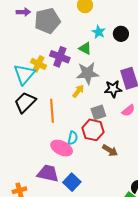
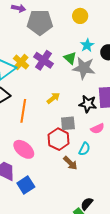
gray star: (88, 73) -> (84, 68), moved
cyan semicircle: (73, 138) -> (84, 149), moved

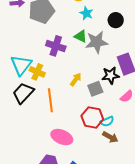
cyan star: (87, 45) -> (86, 13), moved
yellow cross: (21, 62) -> (37, 72), moved
gray square: (68, 123) -> (95, 89), moved
cyan semicircle: (84, 149) -> (107, 121), moved, turned 56

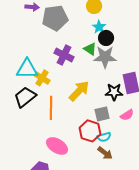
black circle: (116, 20) -> (106, 38), moved
cyan triangle: (21, 65) -> (27, 69), turned 45
yellow arrow: (76, 79) -> (79, 91), size x1.6
gray square: (95, 89) -> (102, 114), moved

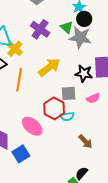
pink ellipse: (57, 146) -> (32, 126), moved
brown arrow: (105, 153) -> (85, 142), moved

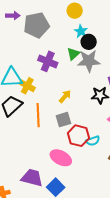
green triangle: (67, 27) -> (73, 54), turned 48
yellow arrow: (49, 67) -> (65, 96), size x0.6
gray square: (69, 93) -> (63, 120), moved

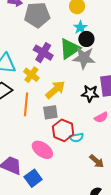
green triangle: (73, 54) -> (70, 49), size x1.6
yellow cross: (27, 86) -> (31, 75), moved
yellow arrow: (65, 96) -> (55, 90), size x1.5

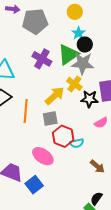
yellow cross: (31, 75) -> (74, 84), moved

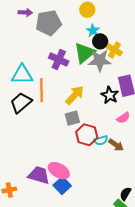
yellow cross: (74, 84) -> (114, 50), moved
black star: (89, 99) -> (110, 95), turned 30
orange line: (26, 111) -> (42, 90), moved
pink ellipse: (43, 156) -> (59, 171), moved
brown arrow: (97, 166) -> (116, 145), moved

